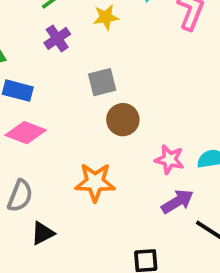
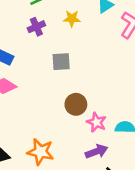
brown circle: (123, 120) -> (76, 104), moved
orange star: (95, 182) -> (40, 152), moved

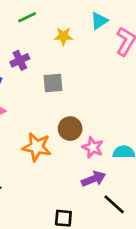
purple cross: (36, 27) -> (20, 60), moved
orange star: (40, 152) -> (37, 147), moved

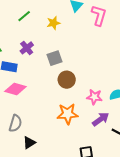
brown circle: (70, 129) -> (67, 80), moved
orange star: (37, 147) -> (68, 114), moved

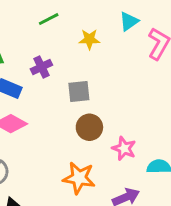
pink star: (94, 97) -> (124, 148), moved

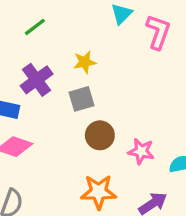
yellow star: (89, 39) -> (85, 62), moved
purple cross: (41, 67) -> (37, 80), size x1.4

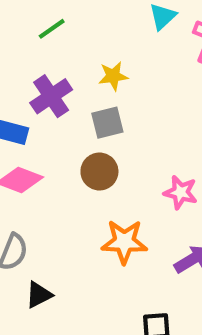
brown circle: (100, 135) -> (99, 172), moved

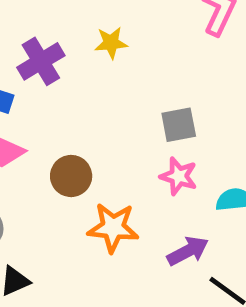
gray square: (107, 123) -> (179, 125), moved
brown circle: (99, 172) -> (71, 176), moved

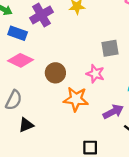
pink star: (179, 176) -> (95, 74), moved

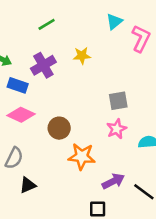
pink star: (95, 74) -> (117, 129), moved, turned 30
purple arrow: (113, 112) -> (113, 181), moved

